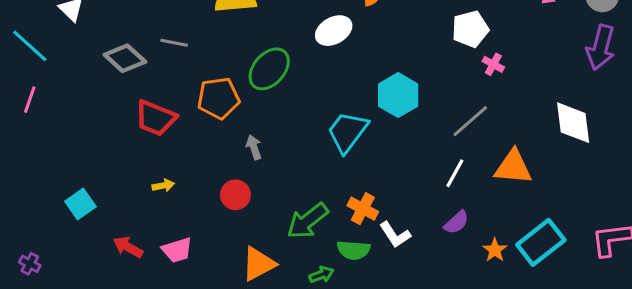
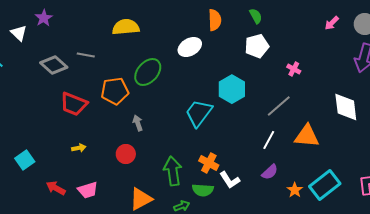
white pentagon: (470, 29) -> (257, 46), moved
green arrow: (308, 221) -> (173, 171), turned 120

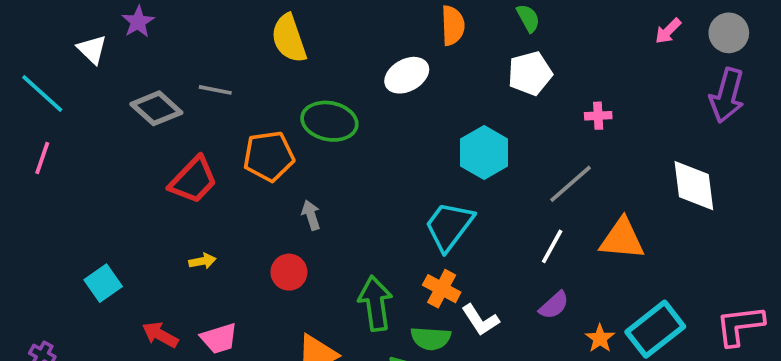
yellow semicircle: (126, 27) -> (289, 38), turned -104
pink cross: (294, 69) -> (598, 116), turned -32
green ellipse: (148, 72) -> (329, 121), turned 60
red trapezoid: (74, 104) -> (193, 180), turned -68
cyan trapezoid: (199, 113) -> (449, 226), moved

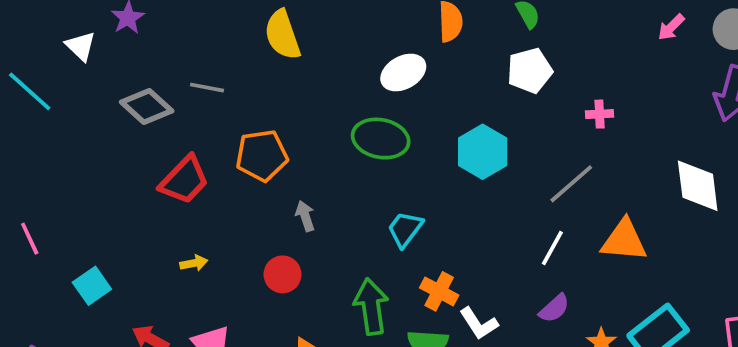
green ellipse: (329, 121) -> (381, 139), moved
pink line: (42, 158) -> (30, 239), moved, turned -44
cyan trapezoid: (449, 226) -> (405, 229), moved, size x0.7

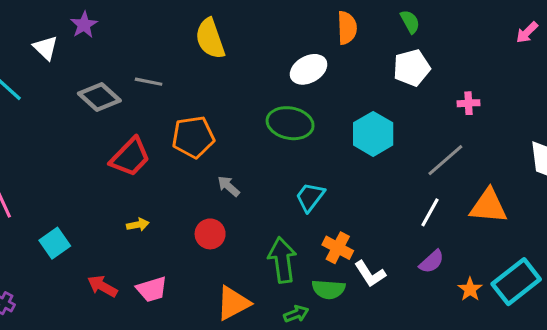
gray arrow: (305, 216) -> (229, 186), turned -30

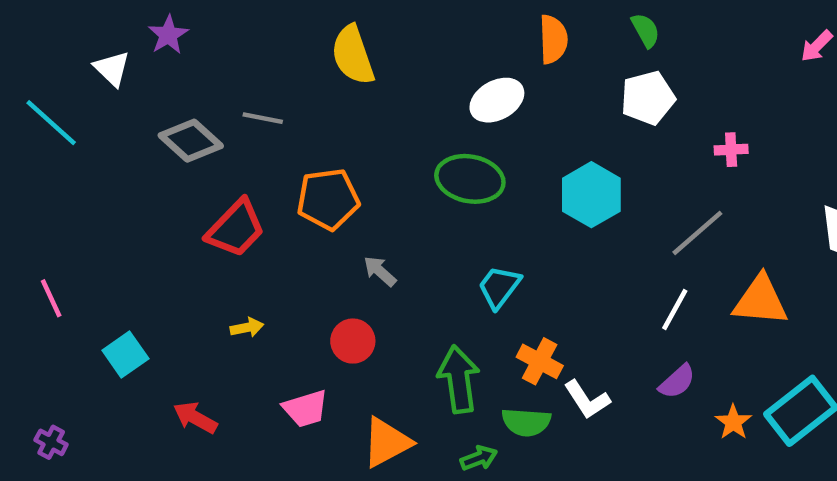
pink trapezoid: (152, 289) -> (306, 409), moved

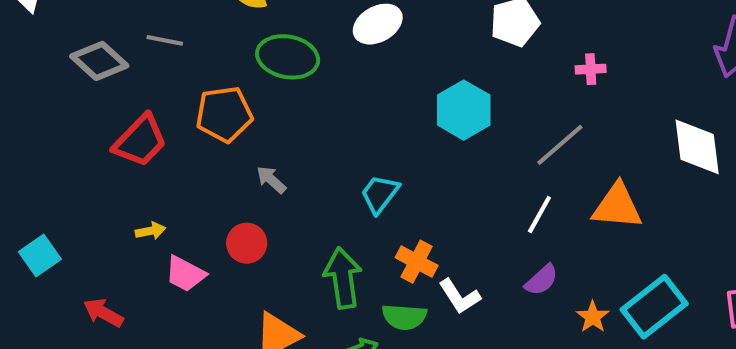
green ellipse: (470, 179) -> (288, 57), moved
pink trapezoid: (306, 409) -> (185, 274), moved, turned 45

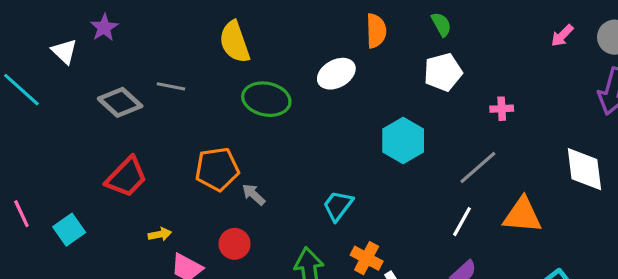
orange pentagon: (224, 114) -> (217, 169), moved
red trapezoid: (140, 141) -> (126, 177), moved
cyan square: (40, 255) -> (69, 230), moved

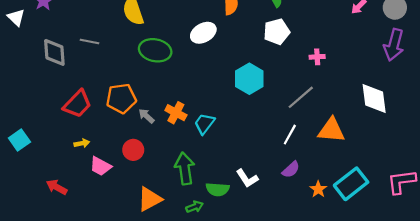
gray diamond: (120, 102) -> (54, 52), turned 44
red trapezoid: (126, 177) -> (77, 104), moved
orange cross: (367, 258) -> (176, 113), moved

